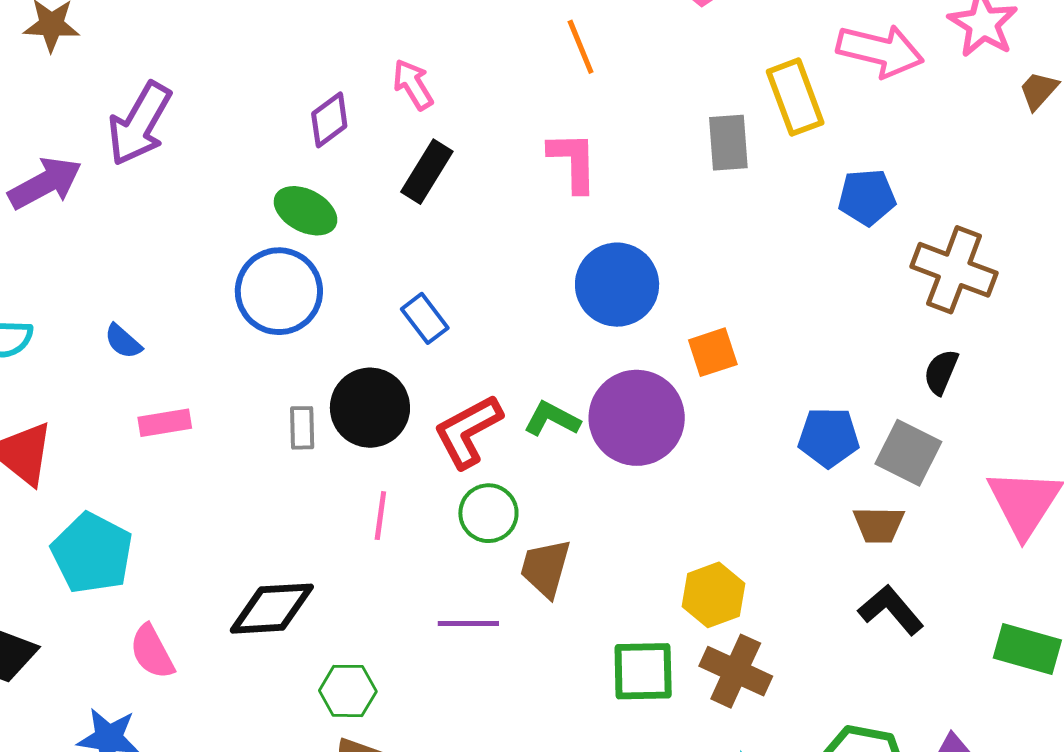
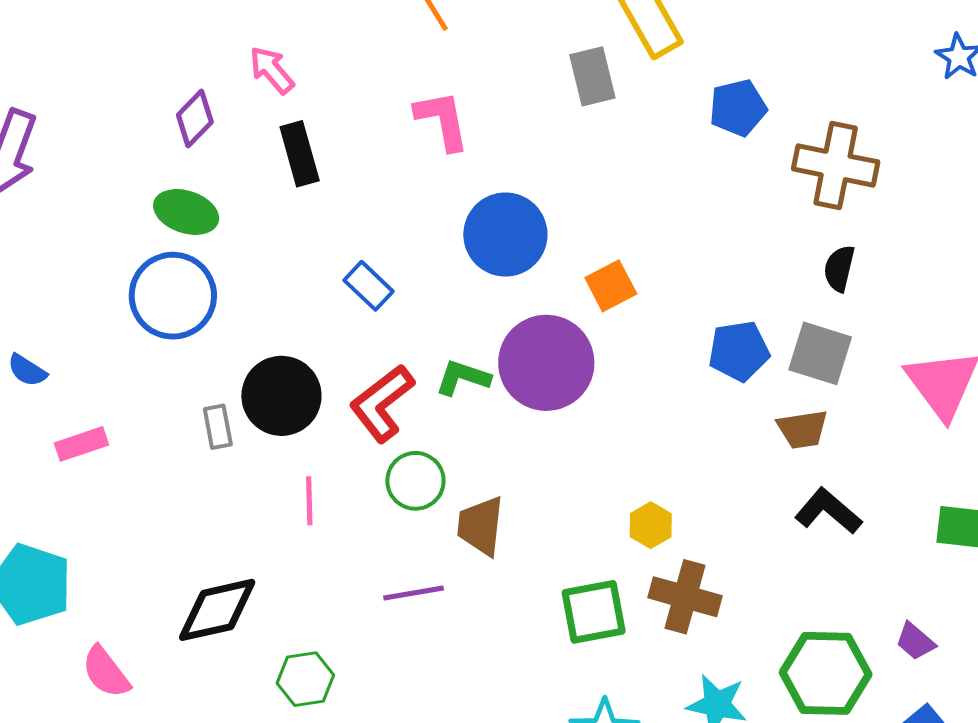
black rectangle: (427, 172) -> (300, 154), turned -38
blue rectangle: (425, 318) -> (369, 286), moved
yellow hexagon: (713, 595) -> (651, 525), size x0.7

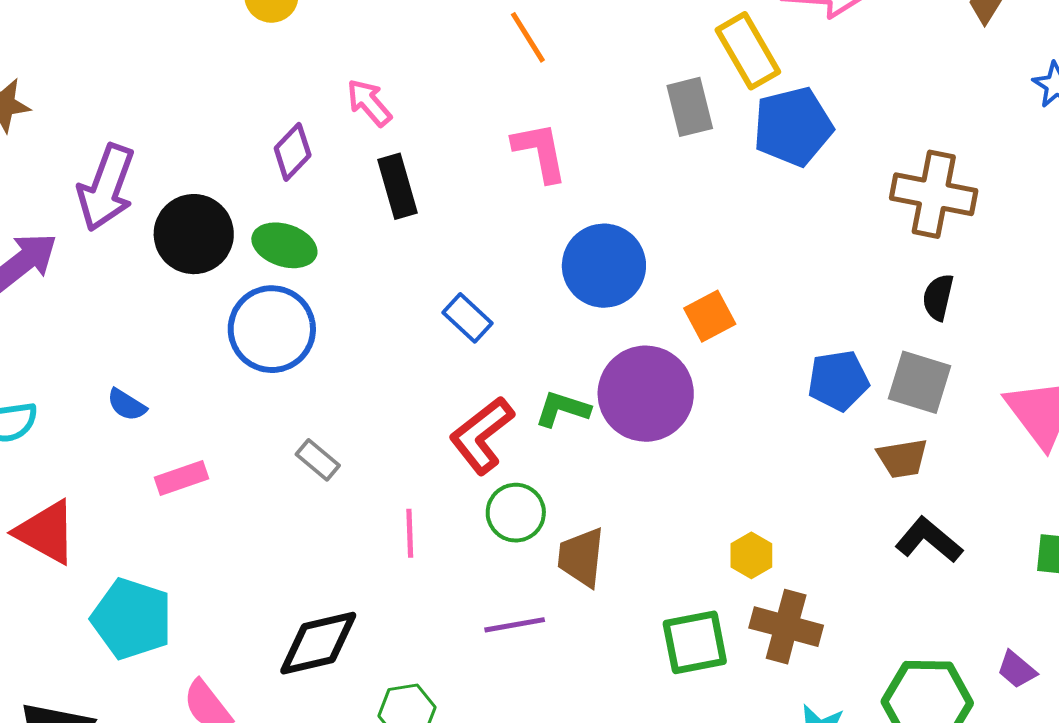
blue pentagon: (738, 108) -> (793, 127), moved, size x1.4
black circle: (281, 396) -> (194, 234), moved
gray rectangle: (218, 427) -> (318, 460), turned -39

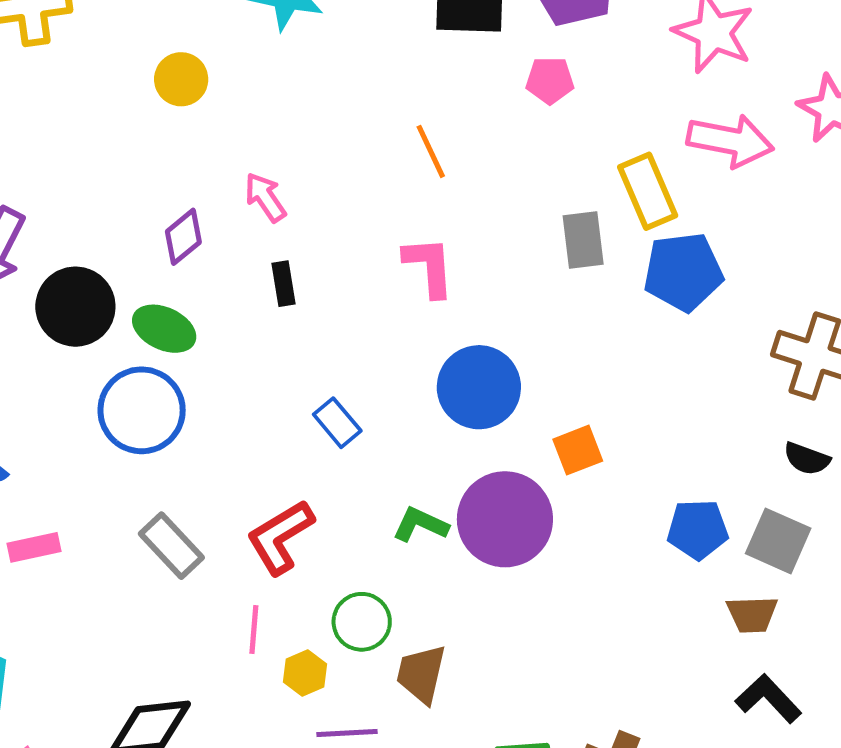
black rectangle: (398, 186) -> (283, 284), size x0.7
black semicircle: (938, 297) -> (807, 459), turned -90
red L-shape: (482, 435) -> (280, 537), moved
gray rectangle: (318, 460) -> (171, 546), size x1.5
yellow hexagon: (751, 555) -> (305, 673), moved

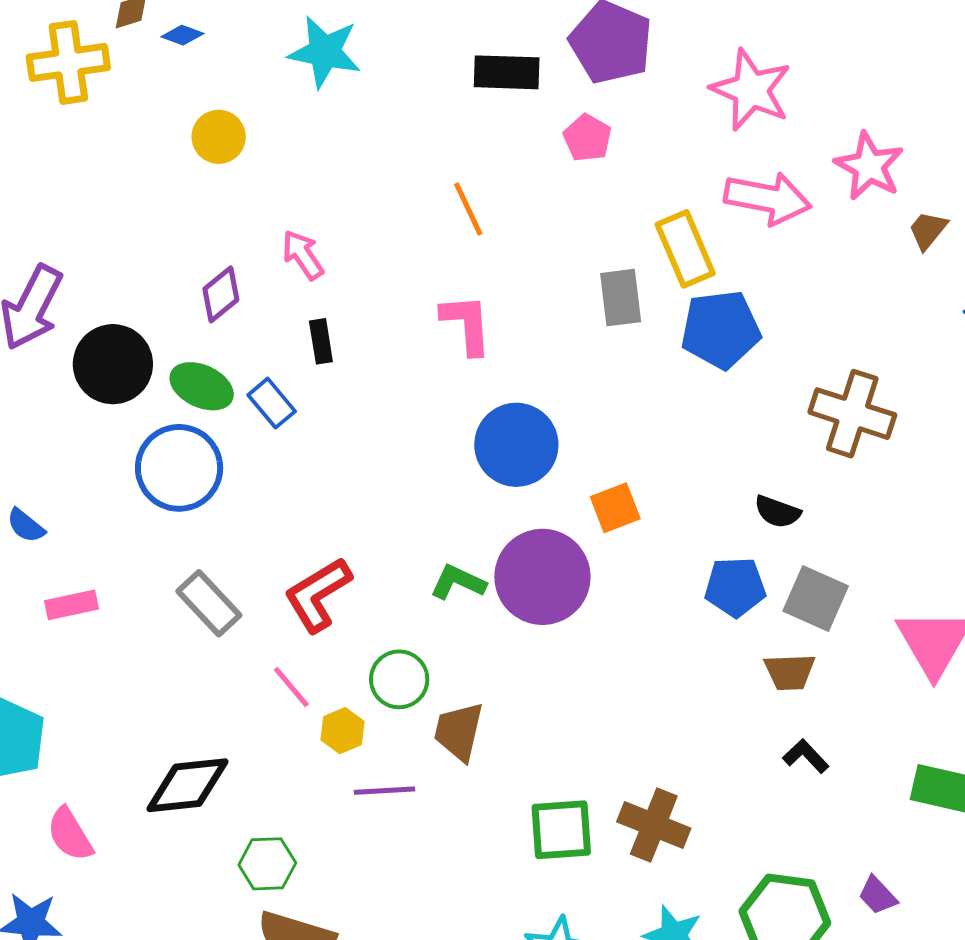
pink pentagon: (550, 80) -> (587, 138), turned 30
blue rectangle: (337, 423) -> (272, 403), moved
black semicircle: (807, 459) -> (777, 512), moved
pink line: (254, 629) -> (291, 687), turned -45
black L-shape: (768, 699) -> (806, 756), size x0.7

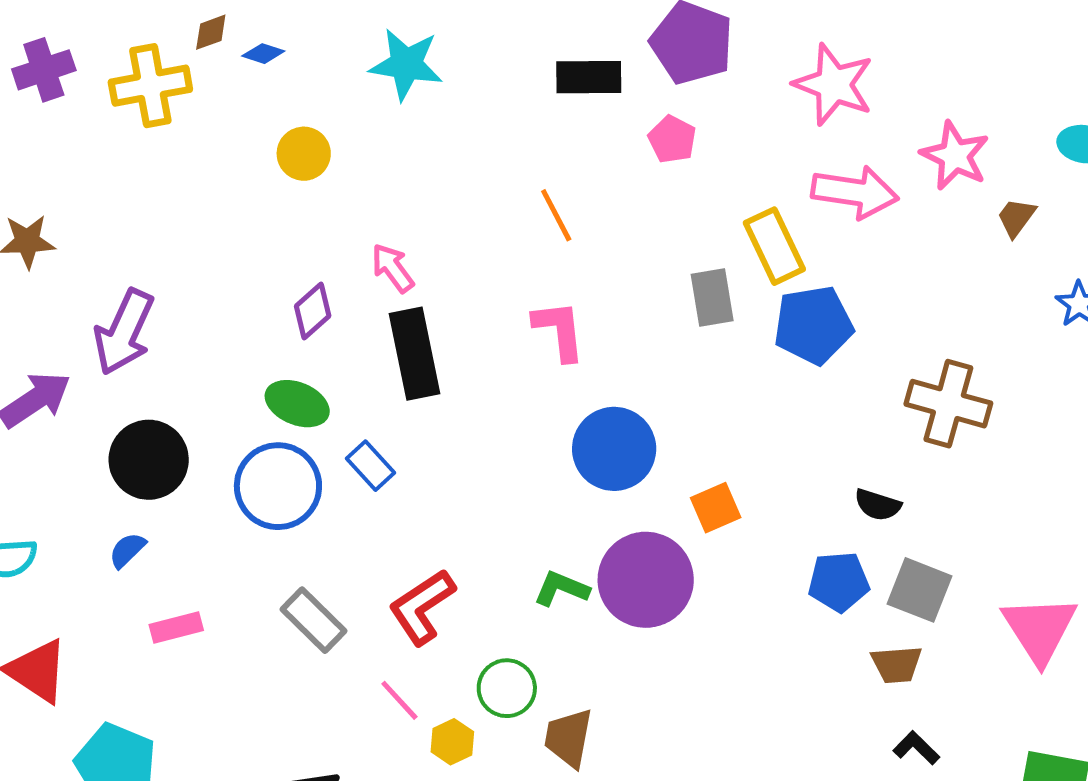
black rectangle: (321, 341) -> (415, 354), size x2.0
black circle: (113, 364) -> (149, 460), moved
blue rectangle: (272, 403) -> (371, 466), moved
blue semicircle: (26, 526) -> (127, 550), turned 99

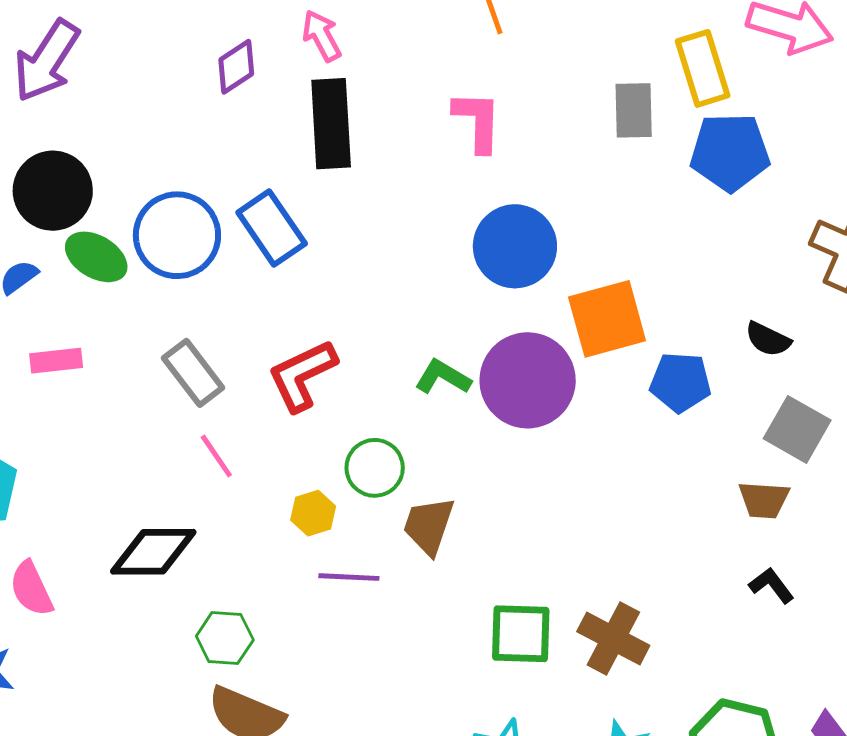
green ellipse: (297, 404) -> (96, 257), moved
blue rectangle: (371, 466) -> (272, 228), size x1.5
orange square: (716, 508) -> (607, 319), size x1.6
blue pentagon: (839, 582) -> (680, 382), moved
pink line: (399, 700) -> (216, 456), moved

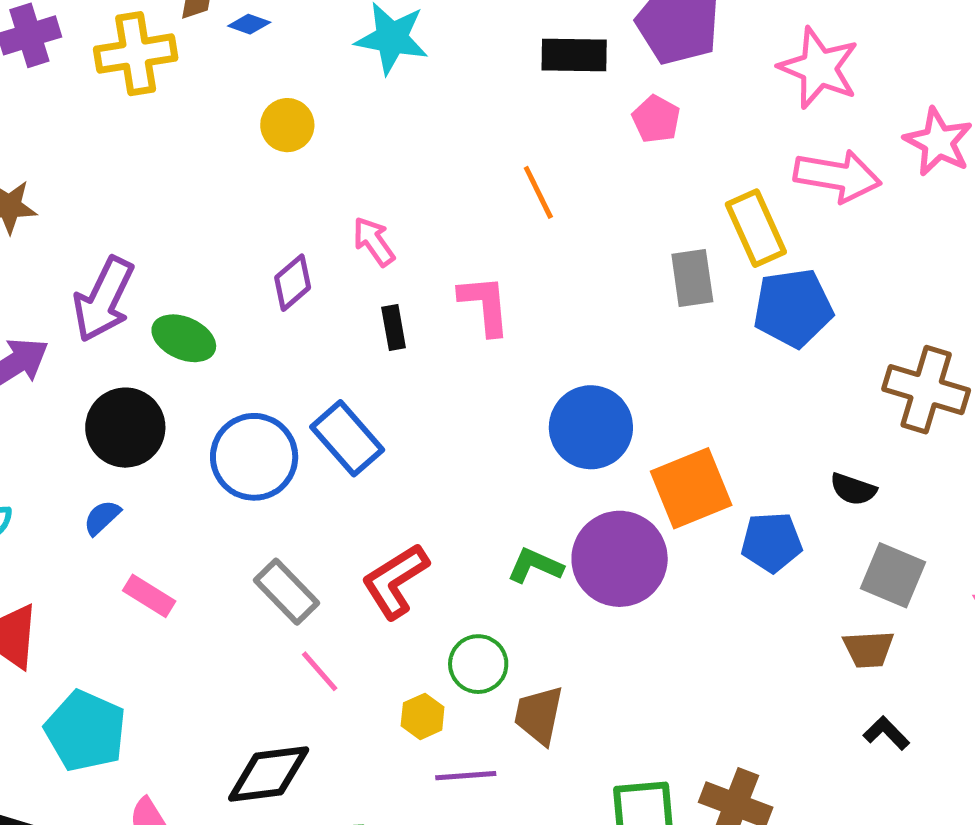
pink L-shape: (478, 121) -> (485, 305), moved
black rectangle: (331, 124) -> (394, 328), size x0.5
green ellipse: (96, 257) -> (184, 338), moved
pink rectangle: (56, 361) -> (149, 596), turned 45

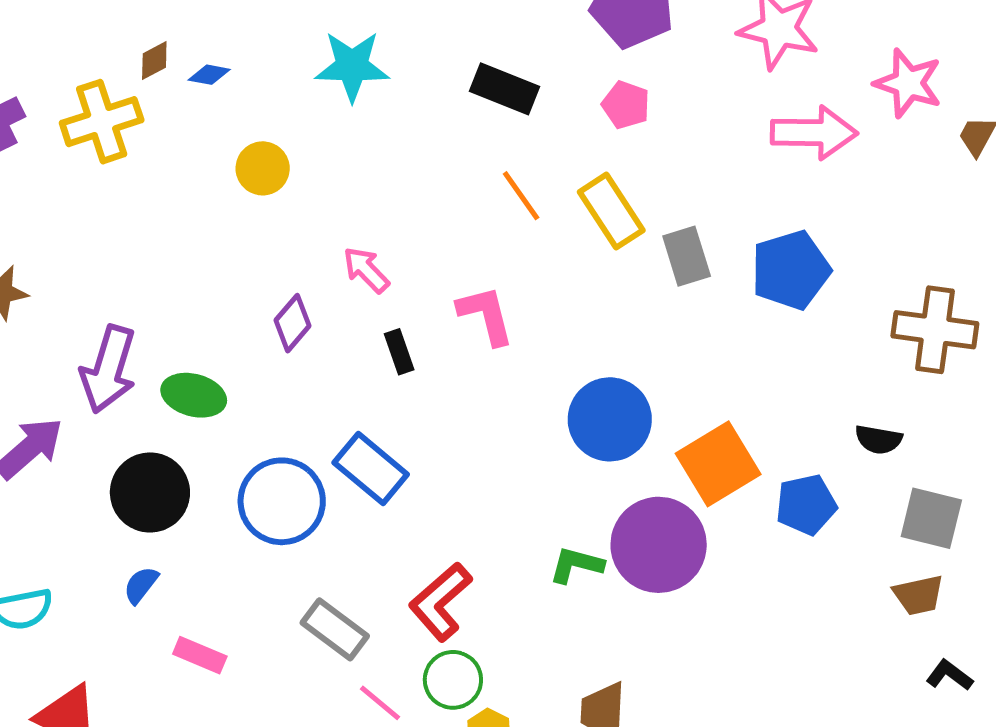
black rectangle: (574, 55) -> (504, 89), moved, turned 30
yellow rectangle: (756, 228) -> (611, 211), moved
green circle: (478, 664) -> (453, 680), moved

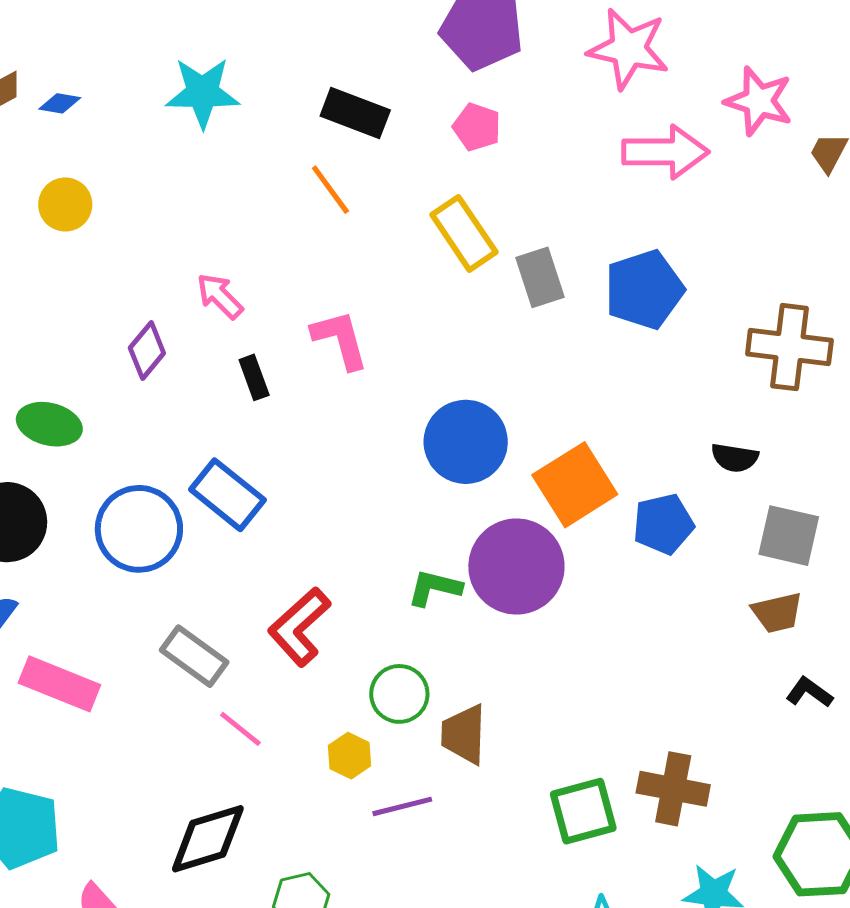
yellow circle: (263, 168) -> (65, 204), moved
orange line: (521, 196) -> (330, 190), moved
pink rectangle: (200, 655) -> (59, 684), size x1.5
green circle: (453, 680) -> (399, 694), moved

